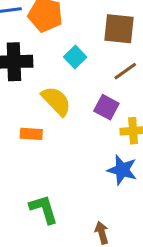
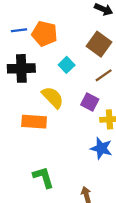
brown square: (119, 29) -> (99, 44), turned 30
orange rectangle: (31, 134) -> (34, 122), size x1.5

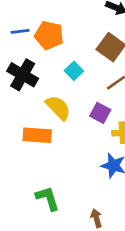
black cross: (21, 68) -> (23, 75), turned 32

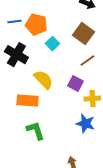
cyan square: (74, 71) -> (52, 44), moved
green L-shape: (48, 198) -> (35, 131), moved

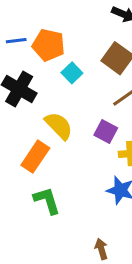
orange rectangle: (27, 101) -> (35, 157), turned -60

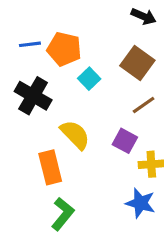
orange rectangle: (35, 157) -> (50, 167), turned -48
green L-shape: (47, 201) -> (63, 214), turned 56

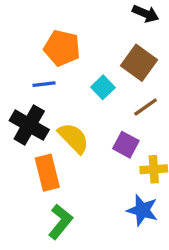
blue line: (30, 44) -> (44, 84), moved
cyan square: (89, 79) -> (103, 87), moved
black cross: (33, 96) -> (29, 125), moved

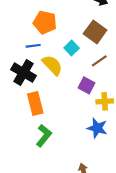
yellow semicircle: (73, 138) -> (52, 65), moved

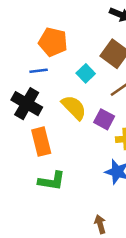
yellow semicircle: (52, 65) -> (74, 107), moved
green L-shape: (44, 136) -> (52, 181), turned 60

